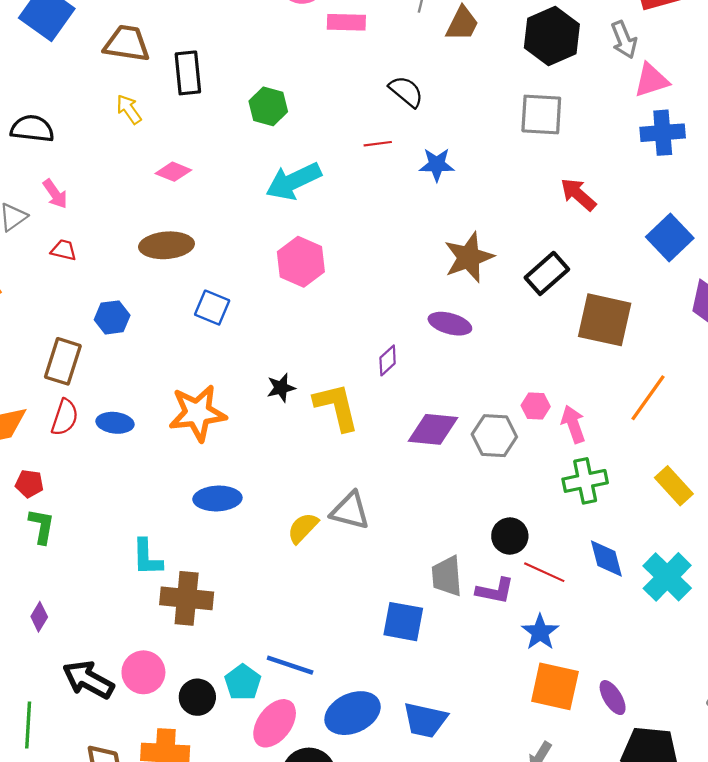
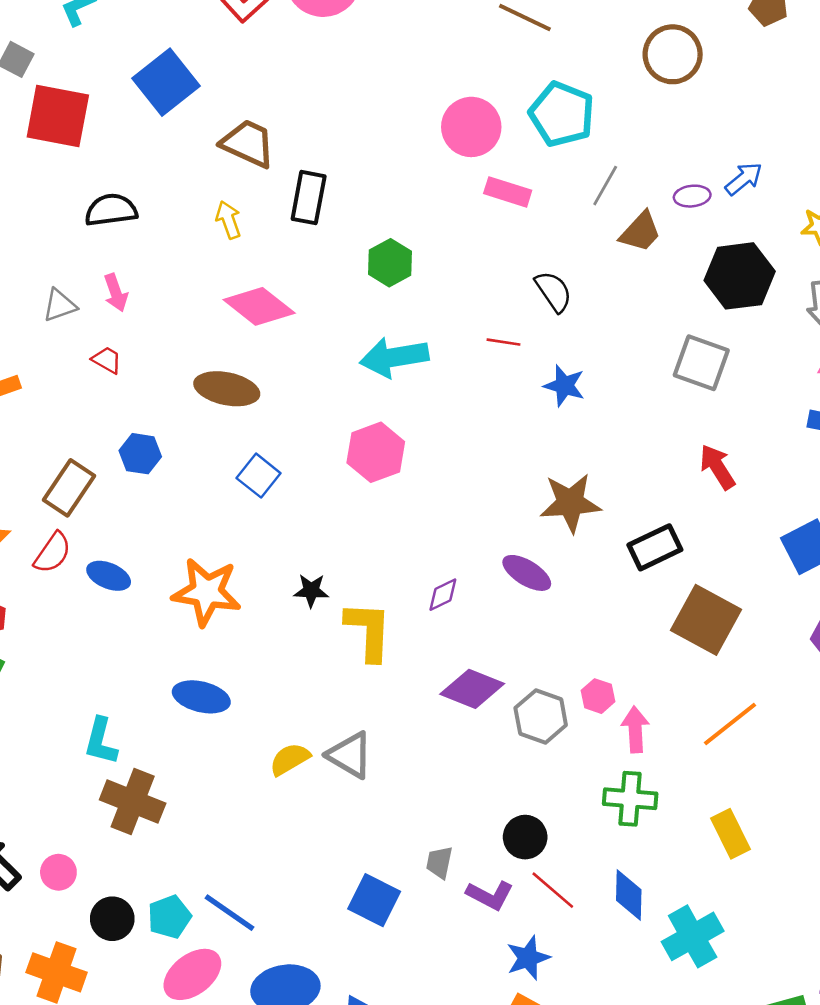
black semicircle: (32, 129) -> (111, 210), turned -30
pink diamond: (173, 172) -> (259, 306), size x1.6
gray trapezoid: (447, 576) -> (439, 862), size x0.7
pink circle: (143, 672) -> (58, 872), size x0.7

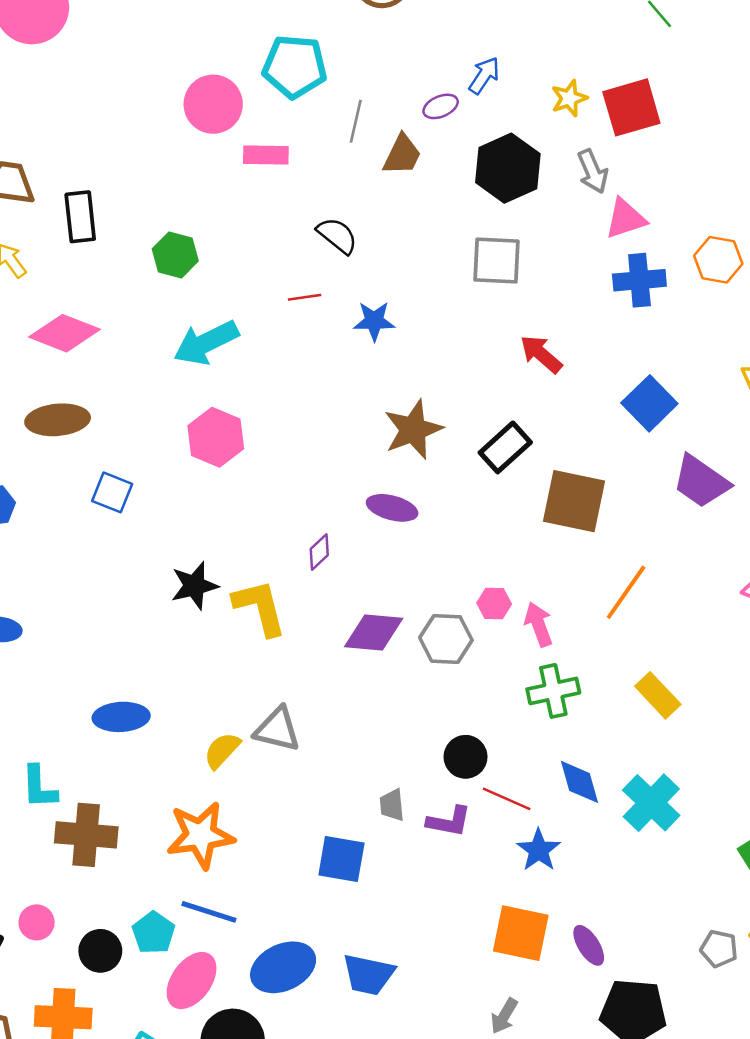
black star: (311, 591) -> (194, 586), size x1.4
orange star: (207, 592) -> (200, 835), moved
blue star: (528, 958) -> (539, 850), moved

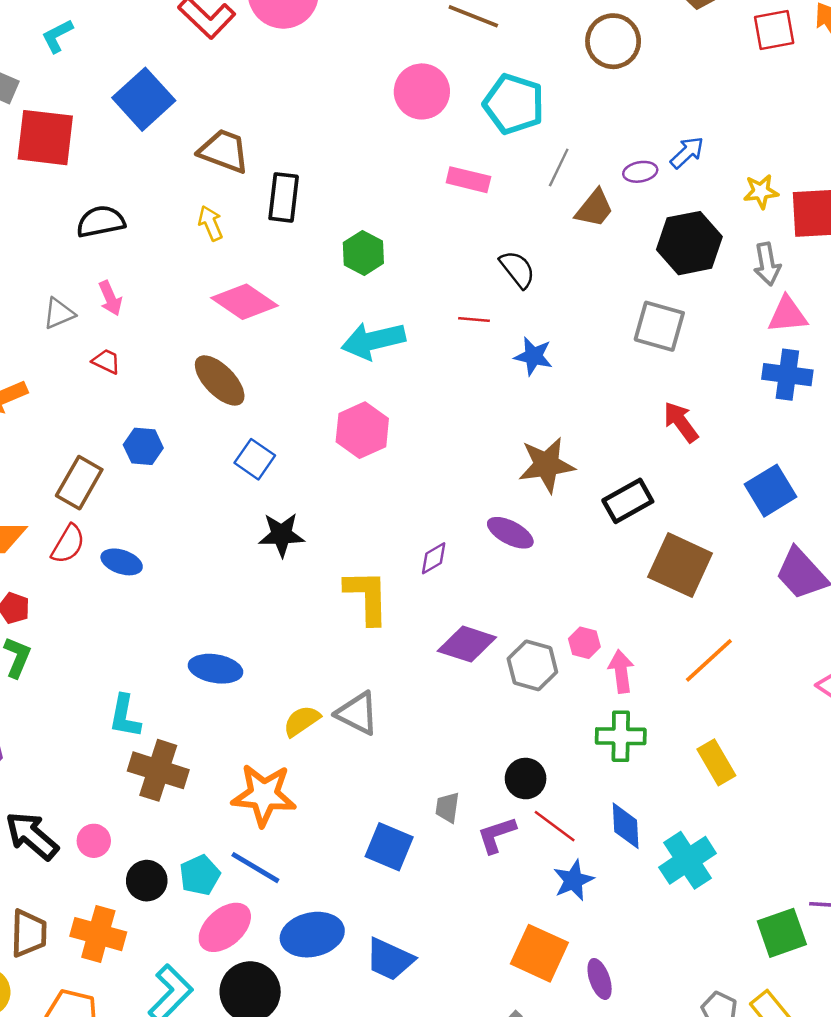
pink circle: (213, 104) -> (422, 91), moved
brown ellipse: (58, 420) -> (220, 380), turned 38
black star: (194, 586) -> (282, 535), moved
purple L-shape: (449, 821) -> (496, 835), turned 138

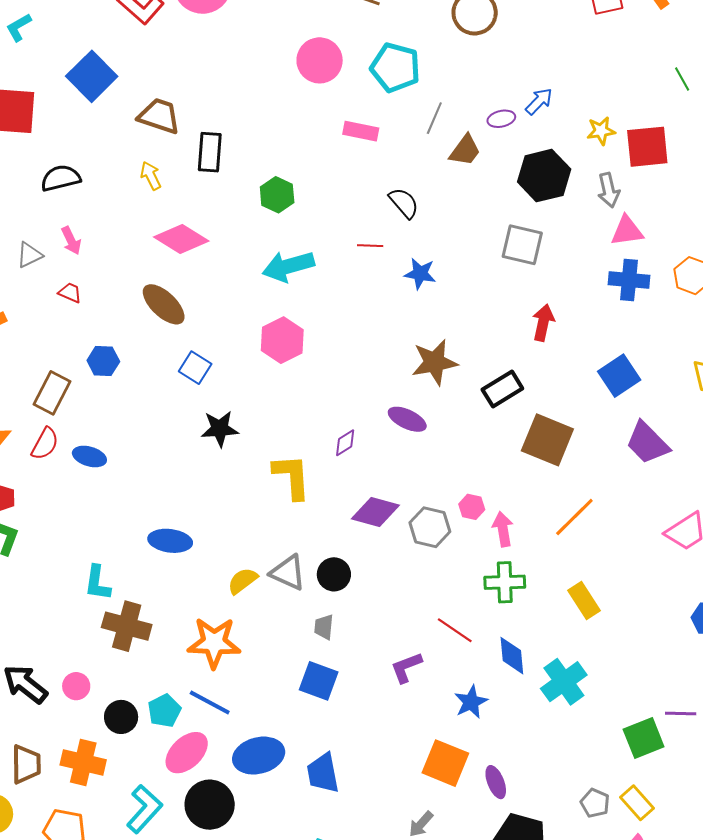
red arrow: (681, 422) -> (543, 323), turned 51
black circle: (526, 779) -> (334, 574), moved
gray trapezoid: (447, 808) -> (324, 627), moved
red line: (555, 826) -> (455, 630), moved
blue trapezoid: (390, 959) -> (323, 773), turned 57

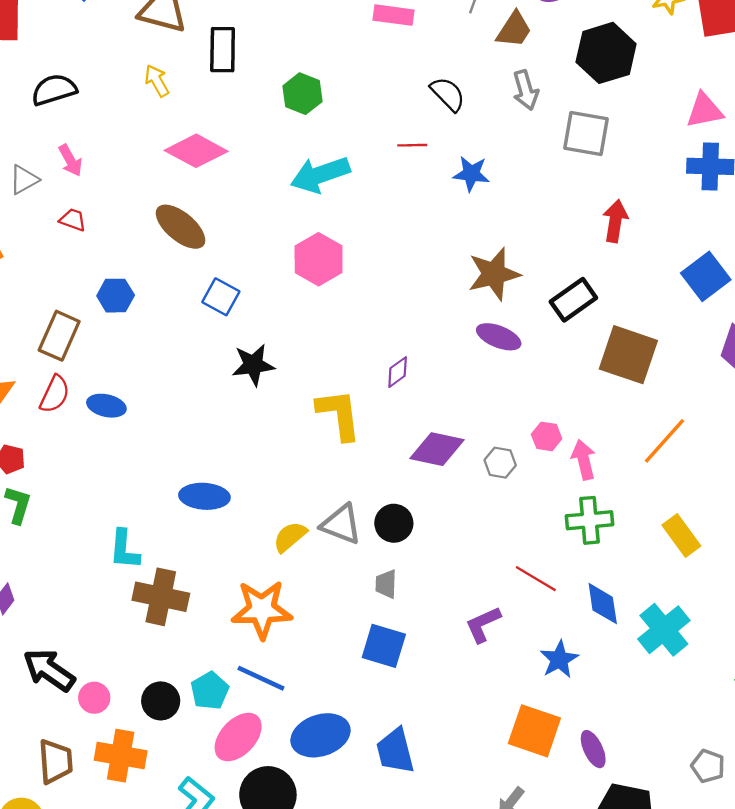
gray arrow: (609, 190) -> (526, 90), moved
purple ellipse: (407, 419) -> (499, 337), moved
gray hexagon: (430, 527) -> (500, 463), size x0.7
pink circle: (76, 686) -> (94, 698), moved

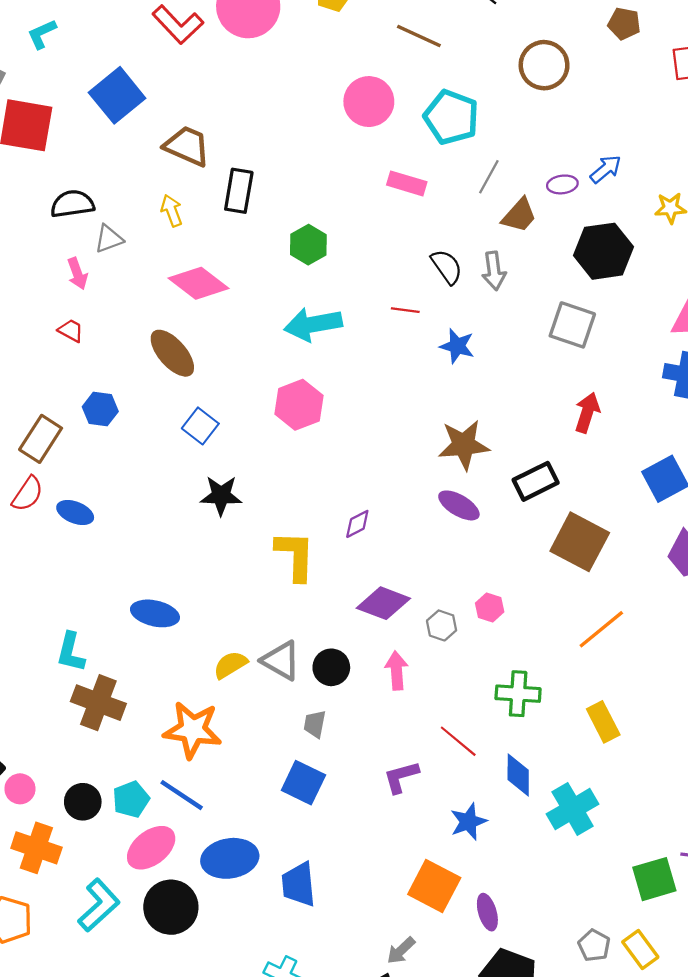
gray arrow: (526, 90) -> (494, 271), moved
gray triangle: (24, 180) -> (109, 239), moved
pink arrow: (584, 460) -> (397, 671), moved

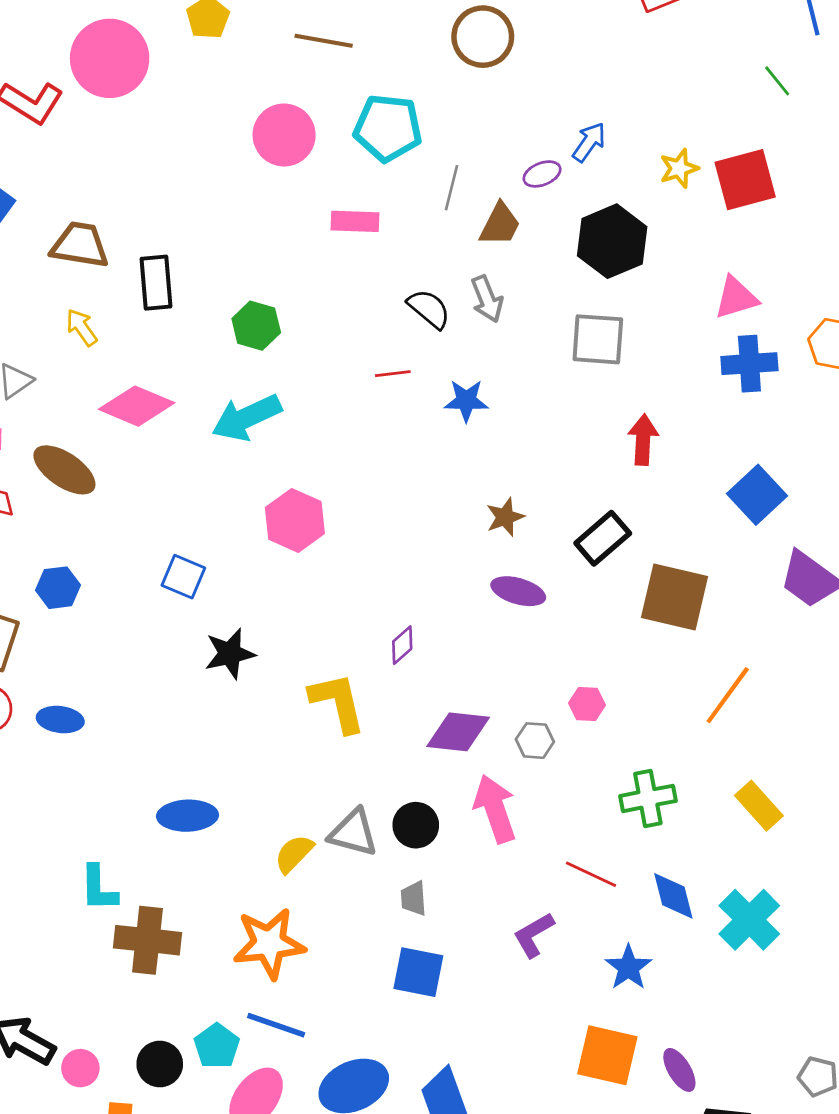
cyan arrow: (313, 324) -> (247, 418), moved
brown ellipse: (172, 353) -> (64, 470), moved
brown star: (464, 445) -> (505, 517), size x0.6
pink arrow: (397, 671) -> (495, 809), size x1.4

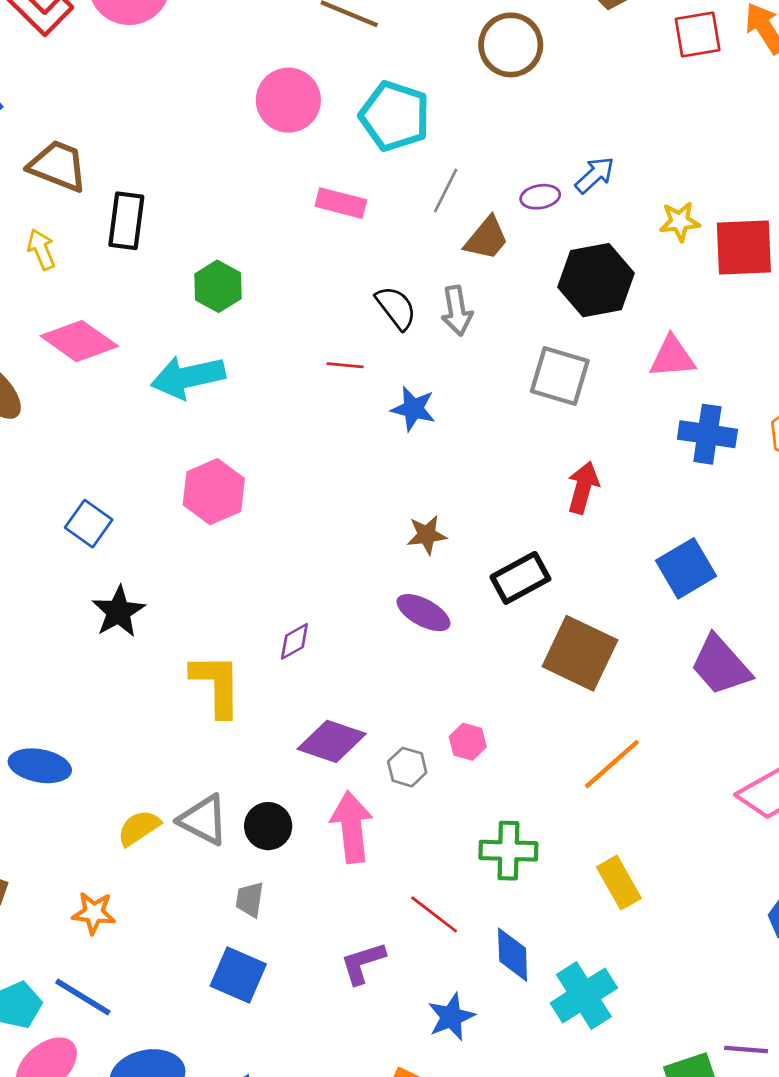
pink triangle: (736, 298) -> (672, 357), moved
black star: (230, 654) -> (118, 612), turned -30
orange star: (269, 943) -> (94, 913), size x0.6

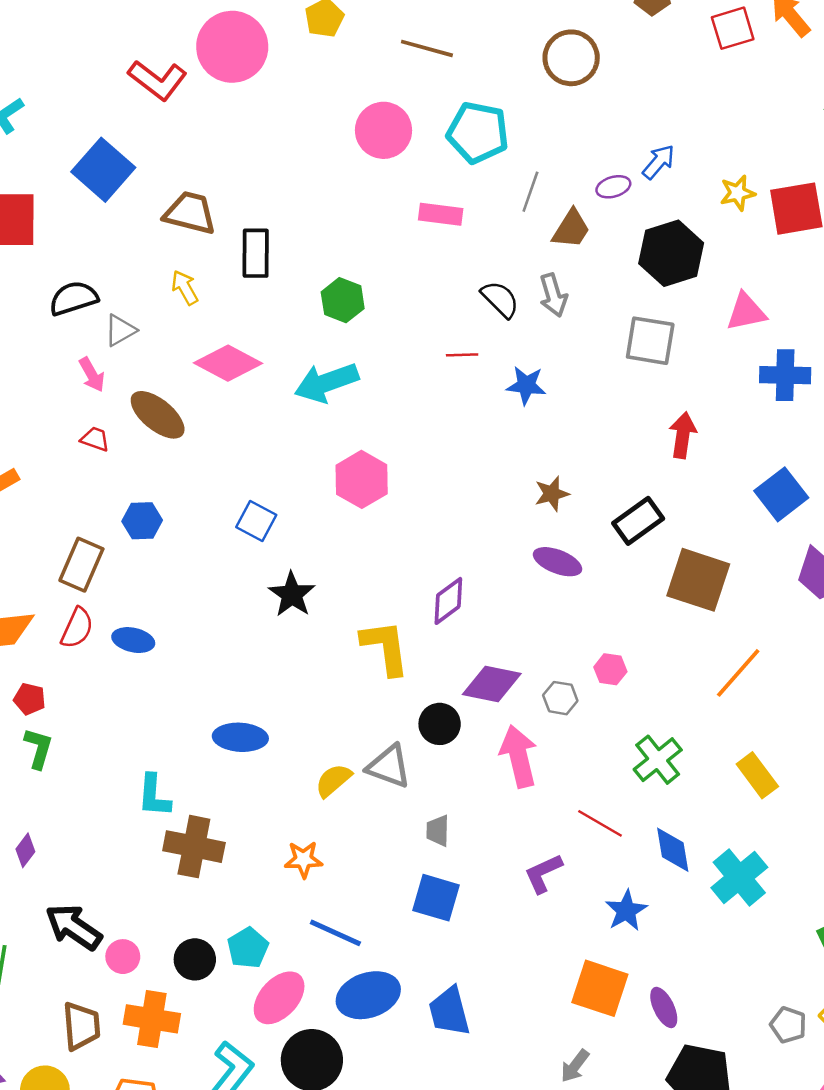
purple diamond: (294, 641) -> (448, 601), size x1.4
black circle: (268, 826) -> (440, 724), moved
green cross: (508, 851) -> (658, 760), turned -33
blue line: (83, 997) -> (335, 933), moved

